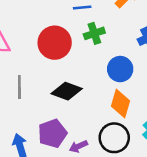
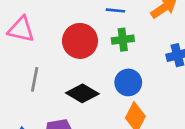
blue circle: (120, 69) -> (128, 82), moved

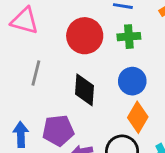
black diamond: (82, 93) -> (84, 90), turned 60

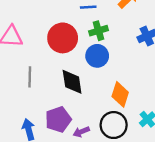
blue circle: (132, 81) -> (97, 56), moved

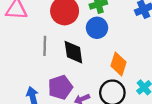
gray line: (30, 77) -> (45, 46), moved

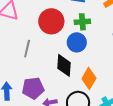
black diamond: (73, 52) -> (64, 65), moved

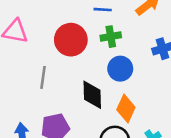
blue circle: (77, 42) -> (120, 69), moved

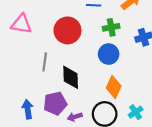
green cross: (111, 37) -> (111, 27), moved
black diamond: (92, 95) -> (71, 77), moved

